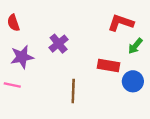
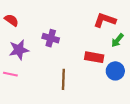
red semicircle: (13, 23) -> (11, 20), turned 144
purple cross: (59, 44) -> (51, 38), turned -35

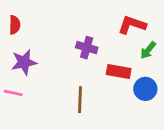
red semicircle: (11, 20) -> (15, 25), turned 56
purple cross: (51, 38) -> (87, 48), moved

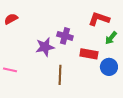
red semicircle: (15, 25) -> (11, 19), turned -120
purple star: (24, 62) -> (45, 47), moved

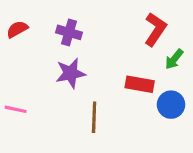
red L-shape: (99, 19) -> (155, 29), turned 105
purple cross: (65, 36) -> (69, 32), moved

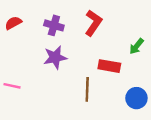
red L-shape: (155, 29) -> (93, 23), moved
blue circle: (171, 105) -> (136, 98), moved
brown line: (94, 117) -> (87, 89), moved

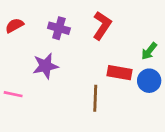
purple star: (55, 57) -> (45, 66), moved
blue circle: (136, 98) -> (149, 81), moved

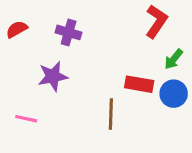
red L-shape: (102, 25) -> (156, 21), moved
pink line: (13, 94) -> (26, 119), moved

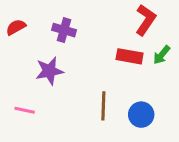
red rectangle: (139, 84) -> (130, 56), moved
blue circle: (174, 94) -> (141, 115), moved

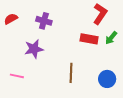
blue circle: (141, 115) -> (107, 79), moved

